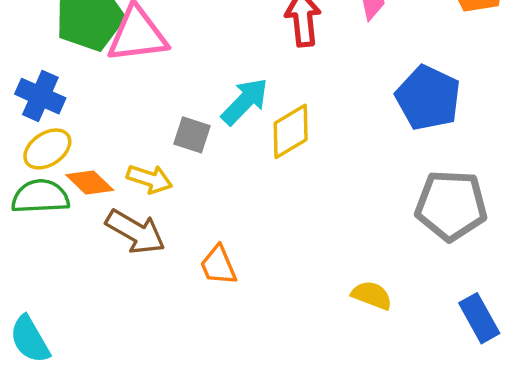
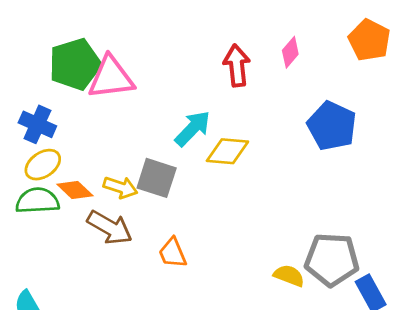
yellow diamond: (291, 131) -> (227, 151), turned 36
gray square: (192, 135) -> (157, 178), moved, size x1.4
gray pentagon: (451, 205) -> (332, 260), moved

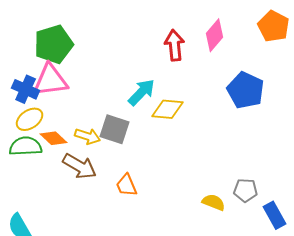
pink diamond: (290, 52) -> (215, 35), size x1.4
pink triangle: (111, 78) -> (51, 80), moved
gray pentagon: (332, 260) -> (246, 190), size x0.6

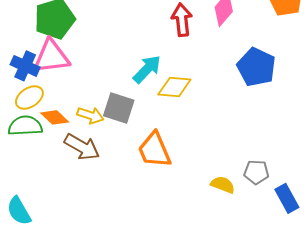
orange trapezoid: (127, 185) -> (154, 150), moved, size x1.5

